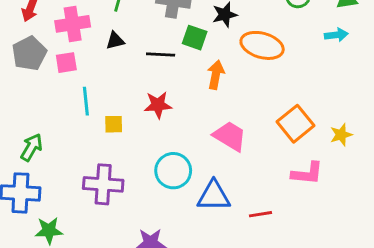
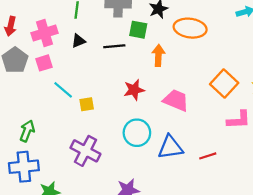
cyan line: (86, 101) -> (63, 90), turned -35
red star: (158, 105) -> (134, 90), moved
purple cross: (103, 184) -> (85, 151), turned 32

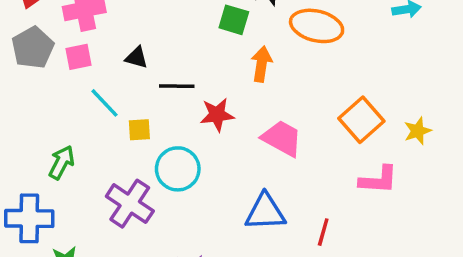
black triangle: (78, 41) -> (137, 57), moved, turned 32
black line: (114, 46) -> (177, 86), moved
green arrow: (27, 131) -> (62, 162), moved
cyan circle: (137, 133) -> (178, 169), moved
red line: (208, 156) -> (323, 232), turned -63

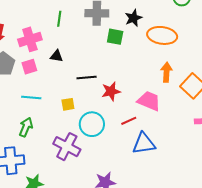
black triangle: (137, 57) -> (57, 56), moved
orange arrow: (262, 64) -> (166, 72), moved
cyan line: (104, 103) -> (31, 98), moved, turned -36
red line: (323, 232) -> (129, 121), moved, turned 56

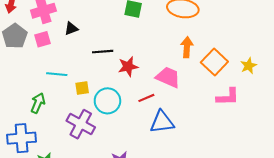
black triangle: (57, 56) -> (71, 29), turned -32
cyan line: (31, 98) -> (57, 74), moved
yellow square: (68, 104) -> (82, 88), moved

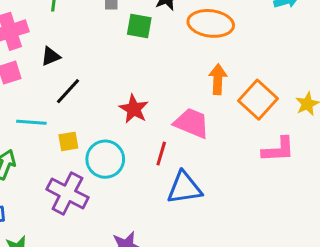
black line: (103, 52) -> (68, 91), moved, turned -42
red star: (128, 67) -> (134, 109), turned -30
red line: (146, 98) -> (161, 154), turned -49

